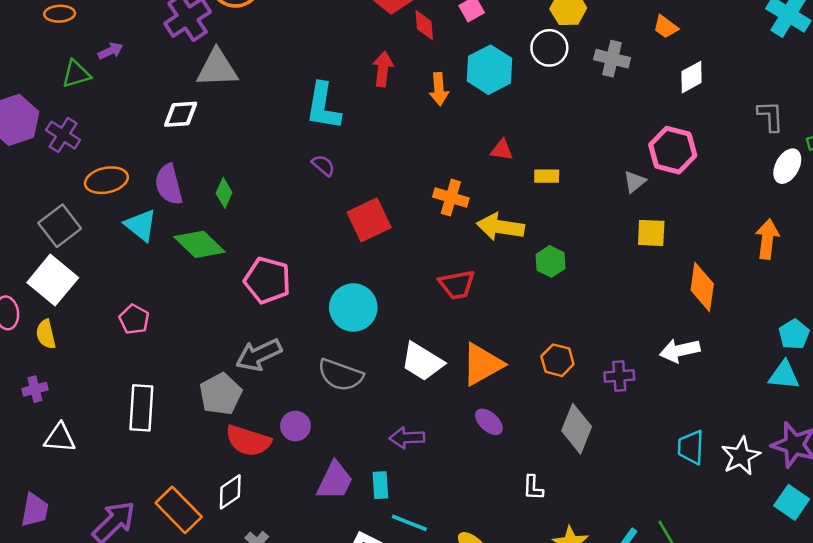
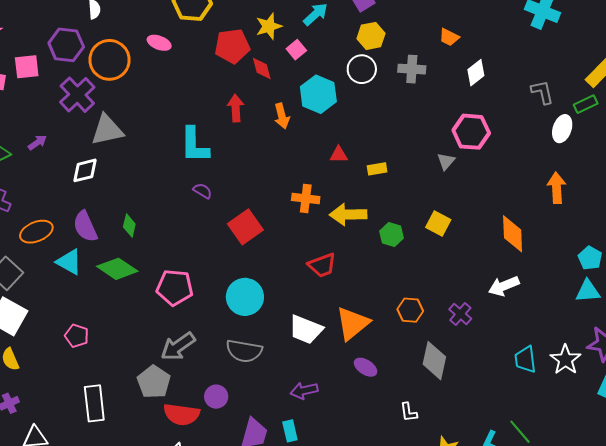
purple arrow: (111, 51) -> (37, 143), moved
yellow square: (651, 233) -> (438, 223), moved, turned 35
purple cross: (619, 376) -> (460, 314), turned -35

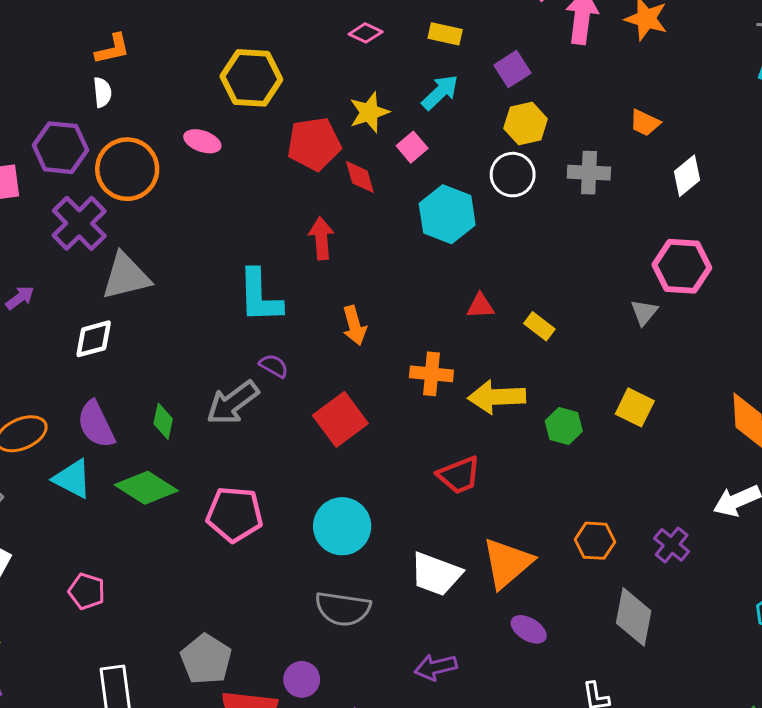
orange arrow: (282, 116) -> (354, 325), moved
yellow rectangle: (377, 169) -> (539, 326), turned 48
gray arrow: (178, 346) -> (233, 403), moved

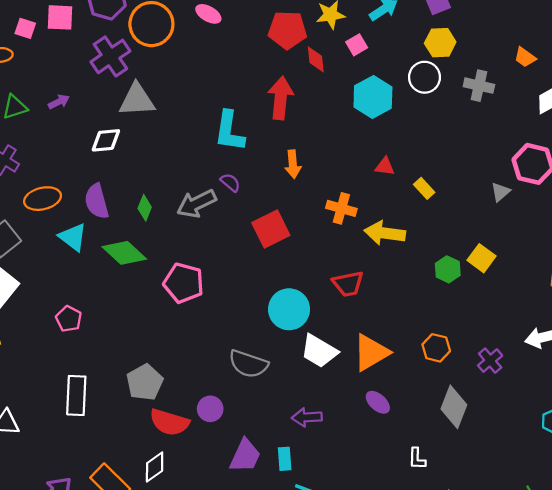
red arrow: (321, 238) -> (281, 98), size x1.4
green hexagon: (564, 426) -> (448, 269), moved
cyan circle: (342, 526) -> (289, 309), moved

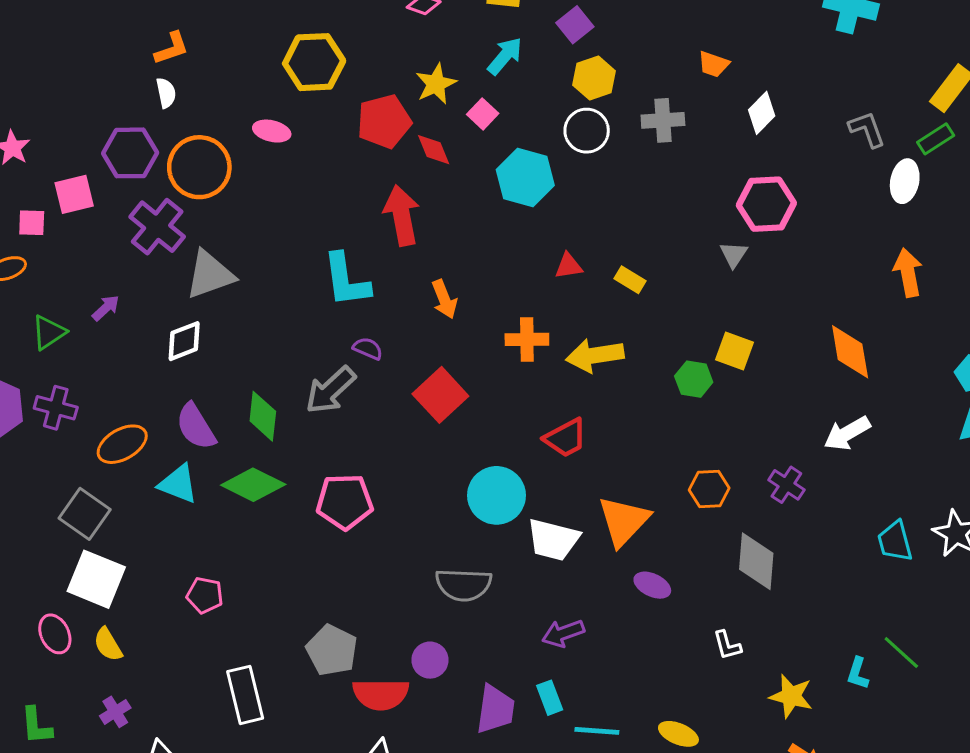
green diamond: (145, 208) -> (263, 416), size x1.4

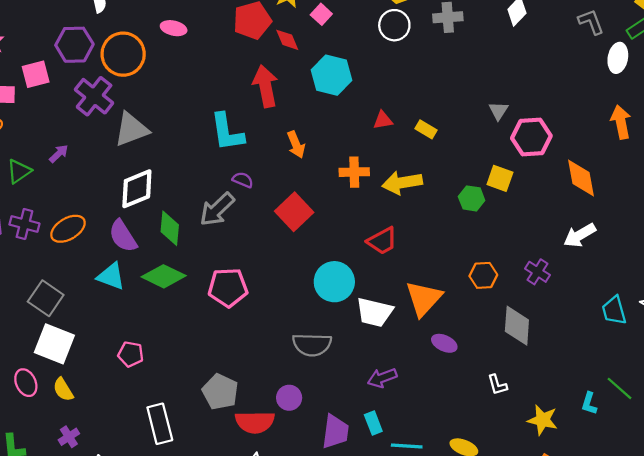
cyan hexagon: (525, 178) -> (332, 75), moved
pink hexagon: (766, 204) -> (531, 137), moved
white diamond: (184, 341) -> (137, 189), moved, size x1.4
orange ellipse: (122, 444) -> (68, 229), moved

